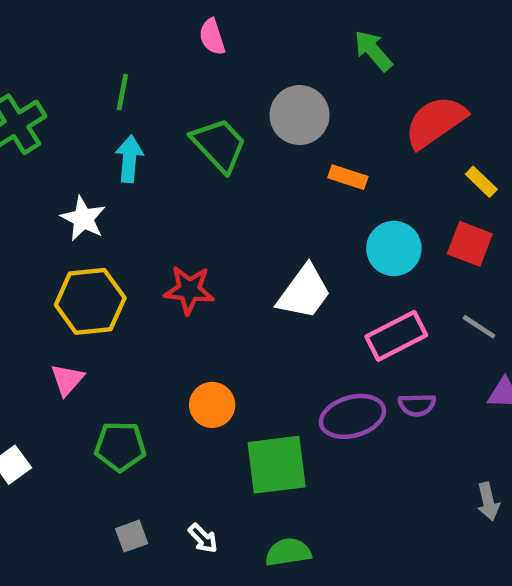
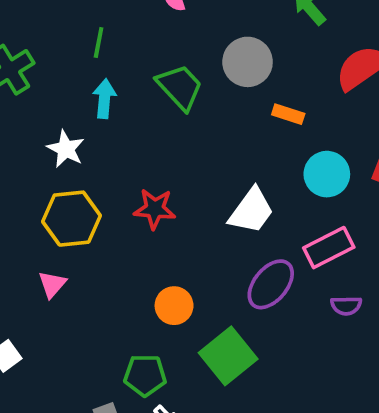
purple ellipse: (352, 416) -> (271, 284), moved, turned -34
green pentagon: (120, 446) -> (145, 375), moved
green square: (277, 465) -> (228, 356), turned -32

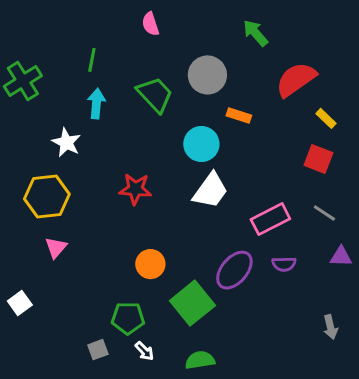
cyan circle: (327, 174) -> (201, 144), moved
yellow hexagon: (72, 219) -> (47, 197), moved
purple ellipse: (271, 284) -> (234, 270), moved

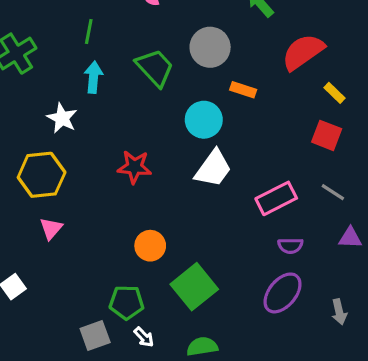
purple ellipse: (234, 270) -> (283, 293), moved
gray square: (98, 350) -> (95, 335), size x1.4

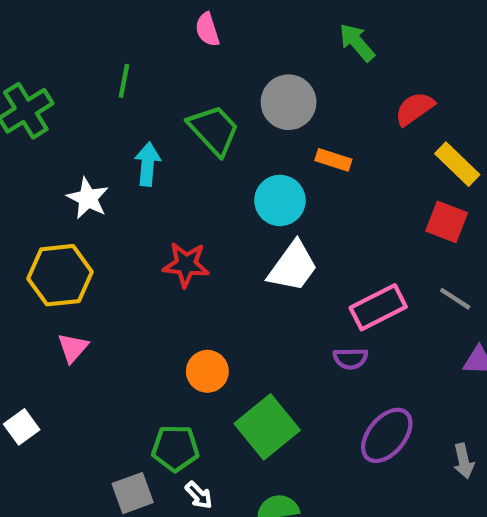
red semicircle: (303, 52) -> (415, 109), size x0.7
cyan arrow: (93, 77) -> (148, 164), moved
yellow rectangle: (334, 93) -> (457, 164), size x1.5
purple semicircle: (290, 246) -> (350, 358), moved

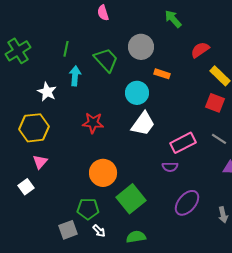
green line: (124, 81) -> (66, 49), moved
orange circle: (207, 371) -> (103, 173), size x1.4
white square: (22, 427) -> (26, 187), moved

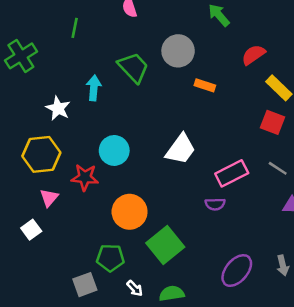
green line: (66, 49) -> (75, 28), moved
cyan circle: (137, 93) -> (114, 150), moved
red star: (93, 123) -> (85, 177), moved
purple ellipse: (187, 203) -> (237, 271), moved
white arrow: (99, 231) -> (135, 288), moved

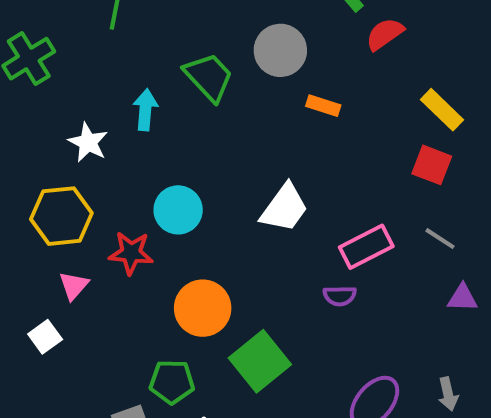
red semicircle: (253, 55) -> (385, 34), moved

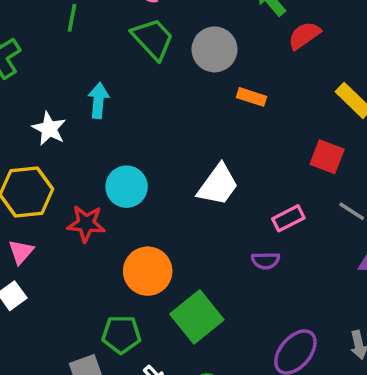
green trapezoid: (209, 77) -> (153, 39), moved
red square: (432, 165) -> (327, 157), moved
pink rectangle: (366, 247) -> (288, 218), size x0.7
pink triangle: (74, 286) -> (21, 252), moved

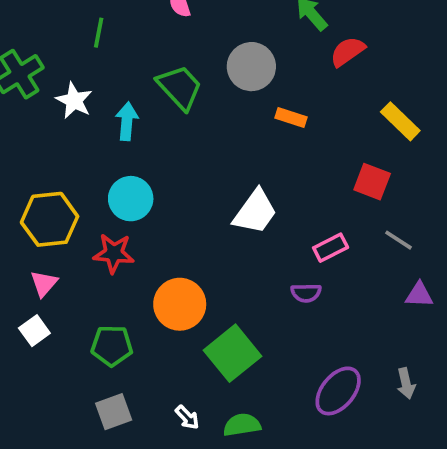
green trapezoid: (153, 39) -> (180, 87), moved
white star: (49, 129) -> (74, 101), moved
cyan circle: (127, 187) -> (131, 199), moved
green pentagon: (121, 334) -> (112, 346), moved

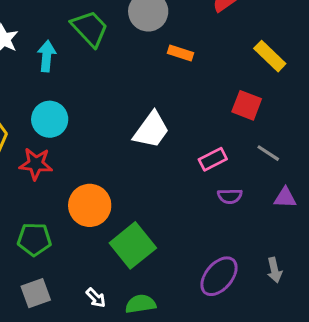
purple semicircle: (306, 293) -> (230, 196), moved

